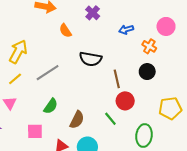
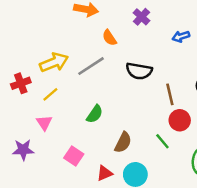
yellow arrow: (18, 52) -> (54, 62), turned 40
gray line: (48, 73) -> (91, 66), moved
green semicircle: (51, 106) -> (95, 114), moved
pink square: (35, 131) -> (74, 156), turned 35

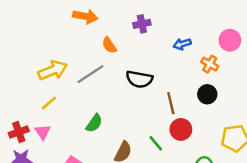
purple cross: (141, 17) -> (142, 24), turned 35
red cross: (21, 83) -> (19, 132), moved
green line: (162, 141) -> (156, 143), moved

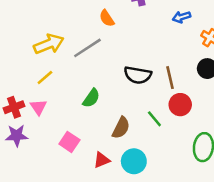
black semicircle: (139, 79) -> (138, 75), moved

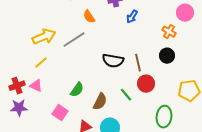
blue arrow: (181, 17) -> (132, 17), moved, turned -40
green semicircle: (91, 98) -> (77, 90), moved
pink triangle: (39, 107) -> (36, 86), turned -32

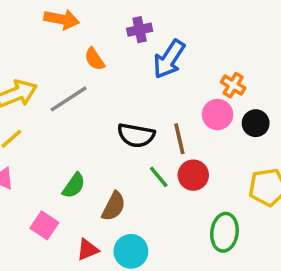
pink circle: (185, 13) -> (218, 115), moved
blue arrow: (132, 17) -> (169, 59), size x1.6
black circle: (167, 56) -> (256, 123), moved
green line: (126, 95) -> (159, 177), moved

